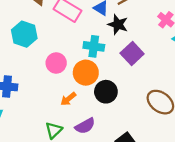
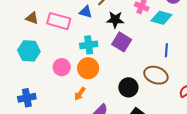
black star: (118, 24) -> (115, 20), moved
black circle: (106, 92) -> (128, 87), moved

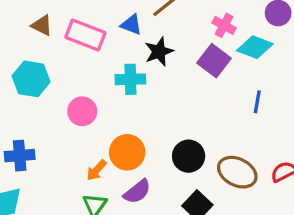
black star: (115, 20) -> (159, 52), moved, turned -30
purple square: (122, 42) -> (214, 61), moved
orange circle: (88, 68) -> (127, 152), moved
brown ellipse: (156, 75) -> (237, 172), moved
orange arrow: (80, 94) -> (96, 170), moved

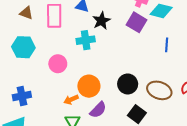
pink rectangle: (85, 35) -> (54, 16), turned 75
orange arrow: (96, 170) -> (71, 100), turned 32

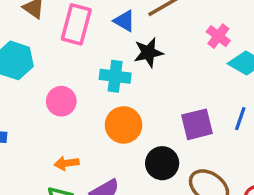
purple square: (137, 22) -> (197, 124), moved, turned 30
orange circle: (89, 86) -> (124, 125), moved

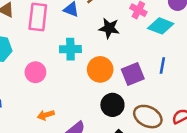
black star: (148, 53) -> (109, 28), moved, turned 30
orange circle: (124, 125) -> (100, 69), moved

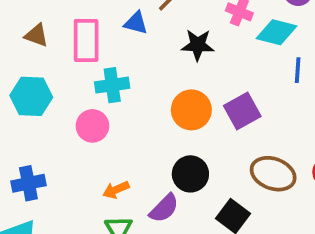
cyan cross: (70, 49) -> (112, 85), moved
blue line: (162, 65) -> (298, 70), moved
black circle: (112, 105) -> (190, 174), moved

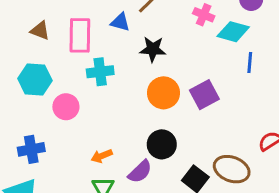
black star: (198, 45) -> (153, 49), moved
pink circle: (92, 126) -> (66, 107), moved
brown ellipse: (273, 174) -> (232, 169), moved

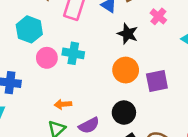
pink cross: (204, 15) -> (158, 16), moved
cyan cross: (100, 72) -> (73, 53), moved
black circle: (162, 144) -> (124, 113), moved

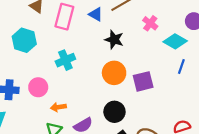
pink cross: (158, 16) -> (150, 23), moved
cyan cross: (73, 53) -> (65, 60), turned -30
pink circle: (47, 58) -> (38, 87), moved

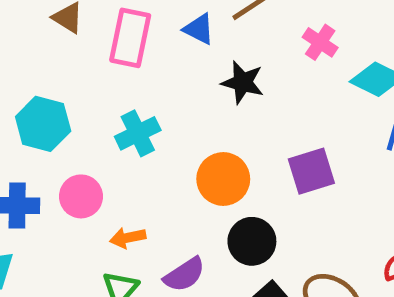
cyan hexagon: (24, 40) -> (43, 124), moved
orange circle: (114, 73) -> (223, 179), moved

